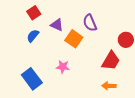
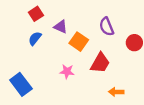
purple semicircle: (90, 23) -> (107, 27), moved
red trapezoid: (111, 61) -> (100, 63), moved
blue rectangle: (32, 79) -> (21, 84), moved

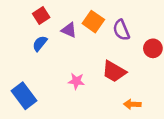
orange square: (79, 42) -> (93, 22), moved
red trapezoid: (100, 63) -> (114, 71), turned 90

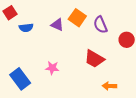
red square: (41, 15) -> (10, 13), moved
blue semicircle: (40, 43) -> (26, 28), moved, turned -136
pink star: (76, 81) -> (52, 68), moved

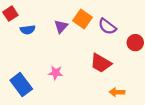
purple triangle: (57, 25) -> (61, 26), turned 48
purple semicircle: (100, 25) -> (107, 26), turned -30

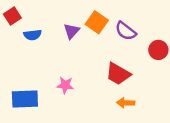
blue rectangle: (21, 85) -> (25, 99), turned -55
orange arrow: (117, 92) -> (126, 103), moved

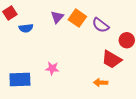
purple triangle: (72, 31) -> (57, 17), moved
red trapezoid: (118, 74) -> (112, 59), moved

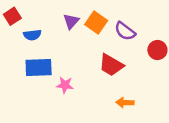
red trapezoid: (112, 59) -> (111, 65), moved
blue rectangle: (20, 80) -> (39, 68), moved

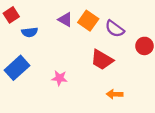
purple triangle: (71, 21) -> (65, 20), turned -42
blue rectangle: (39, 68) -> (17, 68), moved, turned -40

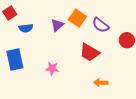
purple triangle: (65, 20) -> (57, 25), moved, turned 48
blue rectangle: (17, 68) -> (15, 59), turned -60

